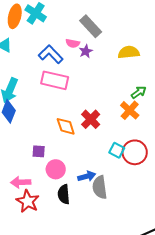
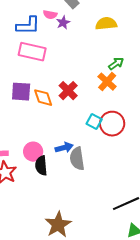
blue L-shape: (51, 54) -> (28, 26), turned 135
purple square: (39, 151) -> (21, 92), moved, size x1.5
pink circle: (56, 169) -> (33, 152), moved

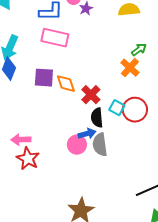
red cross: (68, 91) -> (91, 95), moved
pink circle: (33, 152) -> (77, 145), moved
black semicircle: (41, 166) -> (97, 118), moved

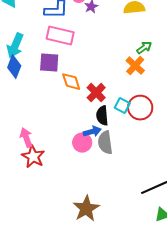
purple square: (44, 78) -> (49, 63), moved
pink arrow: (21, 140) -> (26, 138), turned 72

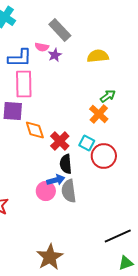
pink rectangle: (60, 36) -> (24, 84), turned 76
cyan square: (122, 106) -> (87, 143), moved

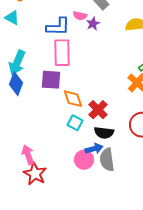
cyan square: (87, 143) -> (75, 123), moved
black semicircle: (66, 164) -> (104, 133), turned -78

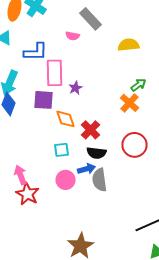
purple star: (93, 24) -> (76, 88), moved
blue L-shape: (58, 27) -> (36, 52), moved
cyan square: (75, 123) -> (62, 150), moved, turned -35
pink circle: (84, 160) -> (66, 180), moved

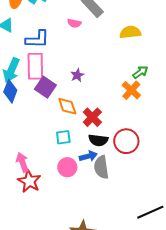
pink rectangle: (54, 73) -> (35, 66), moved
purple square: (44, 100) -> (45, 87), turned 30
red circle: (134, 145) -> (126, 141), moved

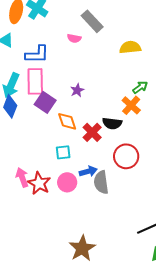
black semicircle: (98, 140) -> (112, 123), moved
red star: (29, 181) -> (39, 183), moved

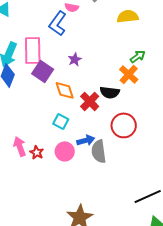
blue L-shape: (37, 54) -> (58, 23), moved, turned 125
cyan square: (63, 152) -> (61, 121), turned 35
red star: (39, 183) -> (37, 152), size x0.6

